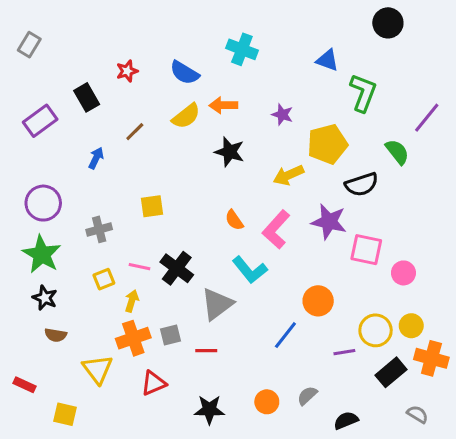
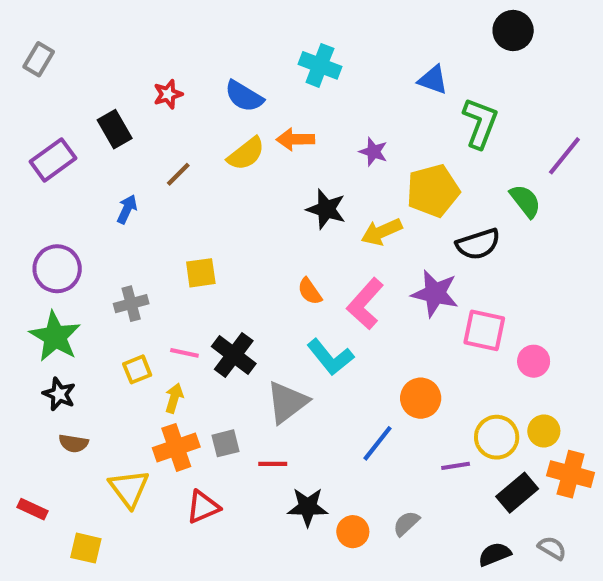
black star: (230, 152) -> (326, 209), moved
black star: (209, 410) -> (308, 507), moved
black semicircle: (346, 420) -> (495, 554), moved

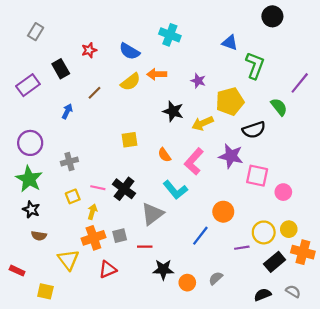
gray rectangle: (39, 59) -> (36, 32), moved
yellow square: (201, 273) -> (129, 140), moved

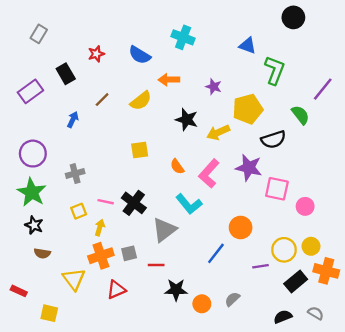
yellow semicircle: (131, 82) -> (141, 101), moved

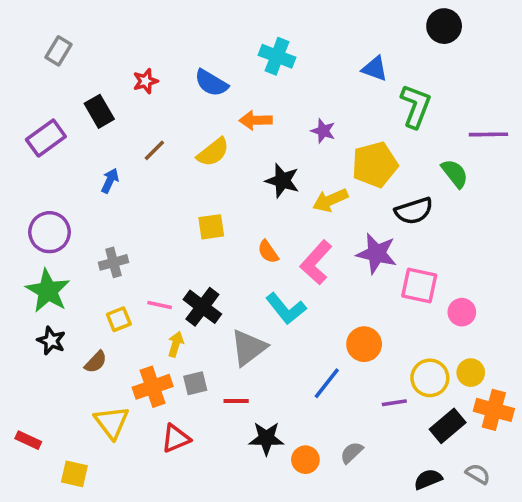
purple line: (323, 89) -> (488, 134), turned 50
yellow arrow: (100, 228) -> (176, 344), moved
brown semicircle: (42, 253) -> (96, 362), moved, turned -56

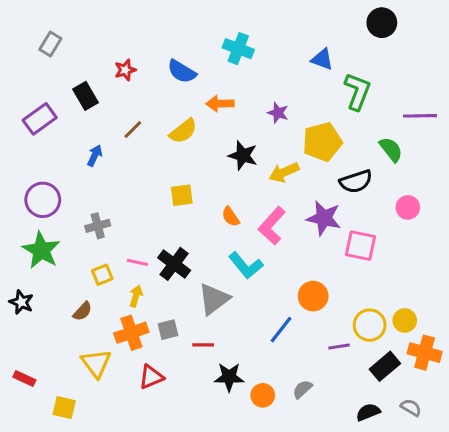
pink circle: (462, 312) -> (408, 207), moved
black star: (51, 341) -> (21, 302), moved
yellow arrow: (176, 344) -> (136, 296), moved

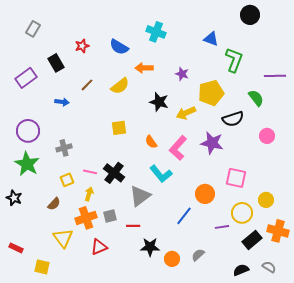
blue arrow: (95, 156) -> (62, 102), turned 72
pink square: (360, 246) -> (236, 178), moved
yellow circle: (405, 320) -> (266, 200), moved

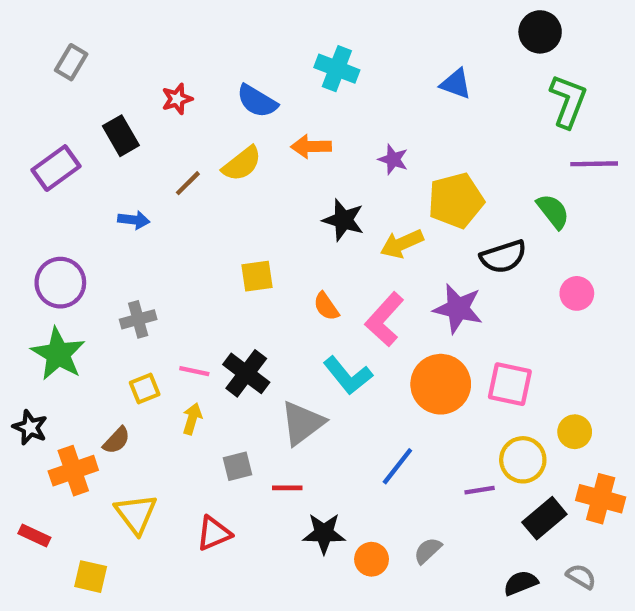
green L-shape: (234, 60) -> (568, 101), moved
yellow semicircle: (120, 86) -> (242, 164), moved
orange circle: (205, 194) -> (441, 384), moved, size x1.4
orange cross: (86, 218) -> (73, 471), moved

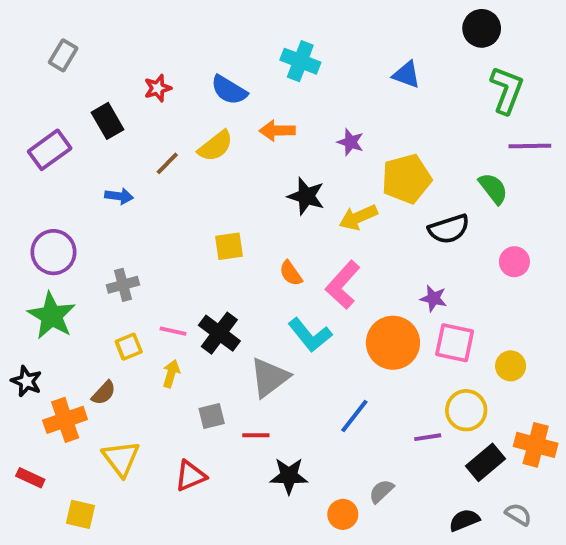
purple star: (458, 309) -> (433, 298), moved, size x0.6
yellow circle: (575, 432) -> (511, 366), moved
orange circle: (372, 559) -> (343, 514), moved

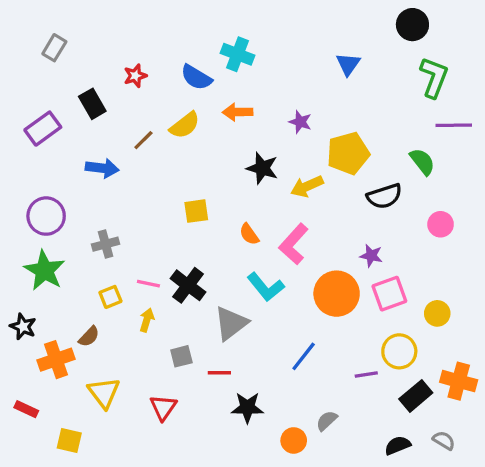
cyan cross: (300, 61) -> (238, 54), moved
blue triangle: (406, 75) -> (348, 64), turned 45
blue arrow: (119, 196) -> (102, 168), size x1.4
pink square: (455, 343) -> (389, 294), turned -32
red triangle: (190, 476) -> (163, 407), turned -32

